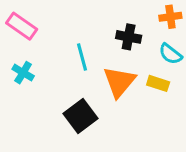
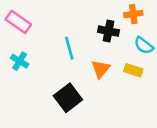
orange cross: (170, 17) -> (133, 14), moved
orange triangle: (119, 82) -> (101, 69), size x0.7

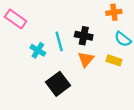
black cross: (108, 31) -> (84, 36), moved
cyan cross: (20, 61) -> (38, 50), moved

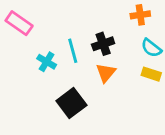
black cross: (84, 36) -> (103, 44), turned -30
yellow rectangle: (114, 60) -> (151, 74), moved

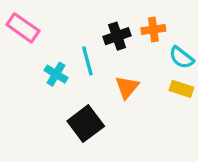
orange cross: (140, 15) -> (153, 30), moved
black cross: (103, 44) -> (117, 36), moved

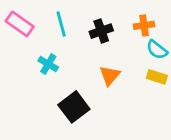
orange cross: (153, 30) -> (144, 25), moved
cyan line: (87, 61) -> (61, 24), moved

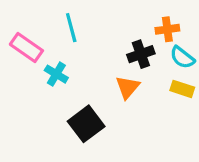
pink rectangle: (20, 24) -> (26, 48), moved
black cross: (101, 31) -> (141, 54), moved

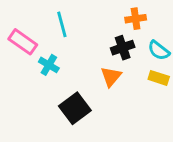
orange cross: (167, 29) -> (136, 19), moved

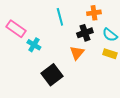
cyan line: (62, 24) -> (60, 17), moved

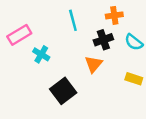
pink rectangle: (16, 29) -> (19, 35), turned -66
yellow rectangle: (110, 54) -> (134, 79), moved

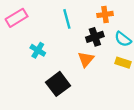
pink rectangle: (19, 35) -> (17, 18), moved
yellow rectangle: (134, 79) -> (123, 63), moved

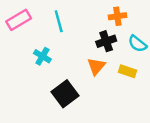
cyan line: (67, 19) -> (59, 21), moved
yellow rectangle: (123, 63) -> (127, 71), moved

